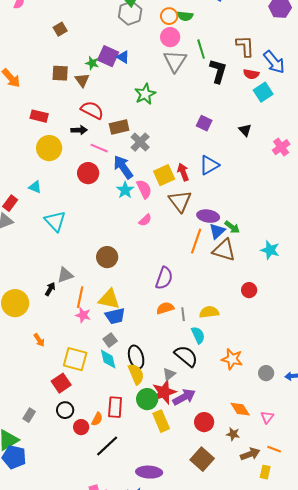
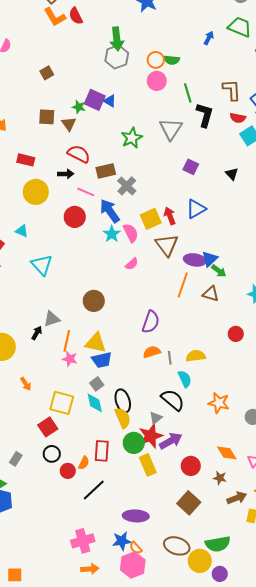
gray triangle: (175, 61) -> (171, 129), moved
blue triangle: (217, 231) -> (210, 259), moved
brown triangle: (224, 250) -> (211, 294), size x0.7

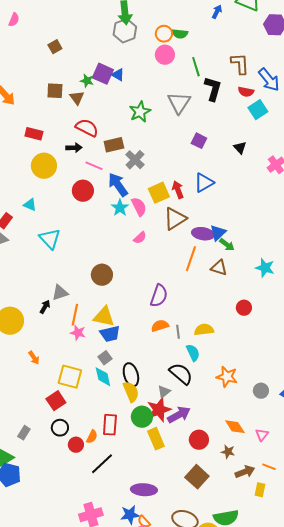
brown triangle: (167, 245) -> (175, 219), turned 35

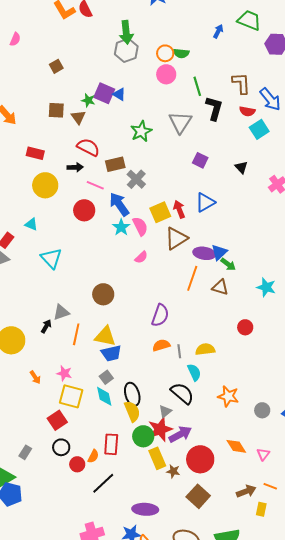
pink star: (78, 333) -> (64, 373), moved
red circle: (199, 440) -> (200, 459), size x1.4
brown star: (228, 452) -> (173, 471), moved

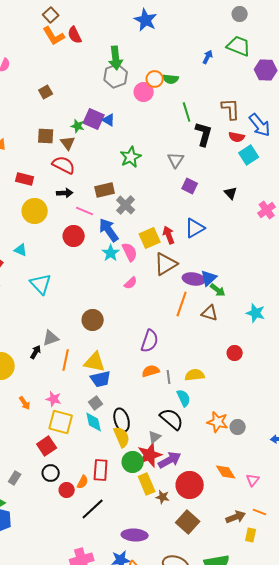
pink circle: (166, 74) -> (144, 92), moved
gray triangle: (180, 122) -> (176, 160), moved, size x0.7
red semicircle: (88, 147) -> (64, 165), moved
gray circle: (262, 410) -> (238, 427), moved

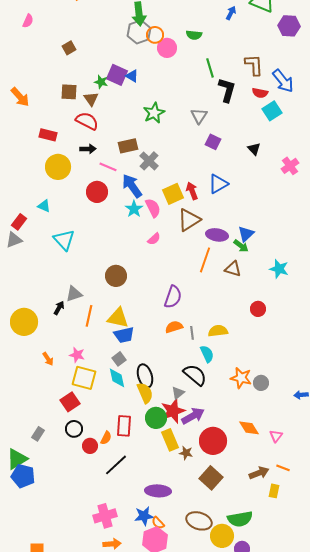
orange circle: (155, 79) -> (155, 35), moved
blue triangle: (209, 278) -> (246, 234), moved

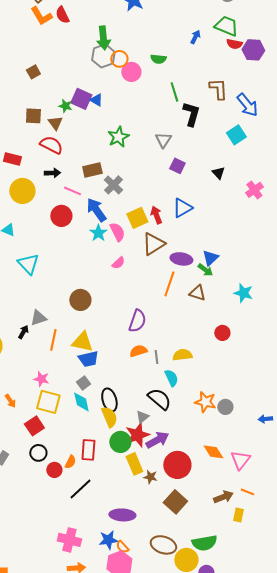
red semicircle: (260, 93) -> (234, 44), moved
orange arrow: (48, 359) -> (10, 401), moved
pink triangle: (276, 436) -> (240, 460), size x1.5
pink cross: (105, 516) -> (69, 540), turned 30

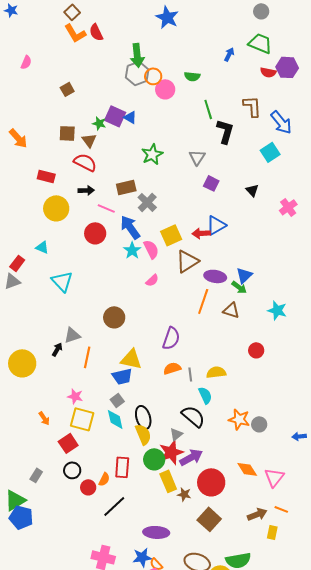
red semicircle: (234, 44) -> (268, 72), moved
red arrow: (156, 215) -> (201, 233), moved, turned -72
yellow triangle: (82, 342) -> (131, 359), moved

